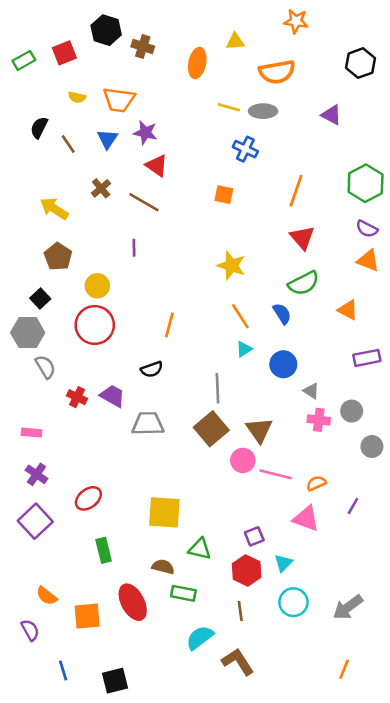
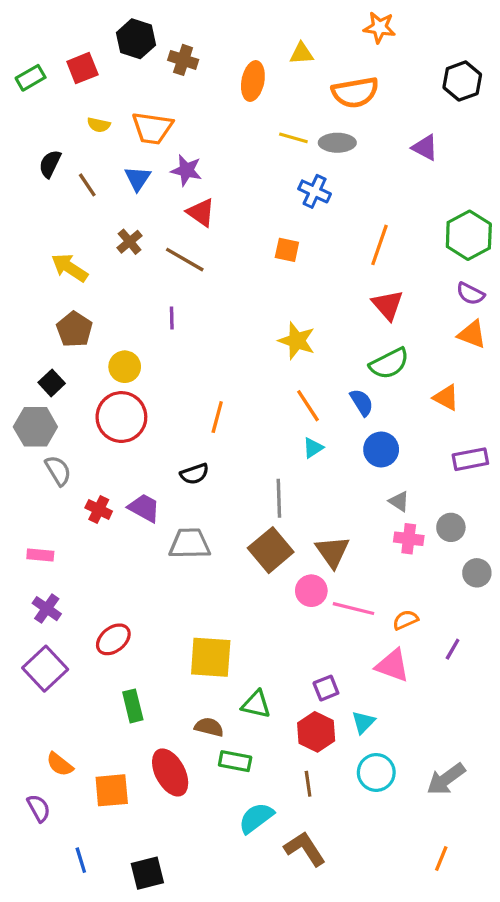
blue circle: (283, 364) -> (381, 449), moved

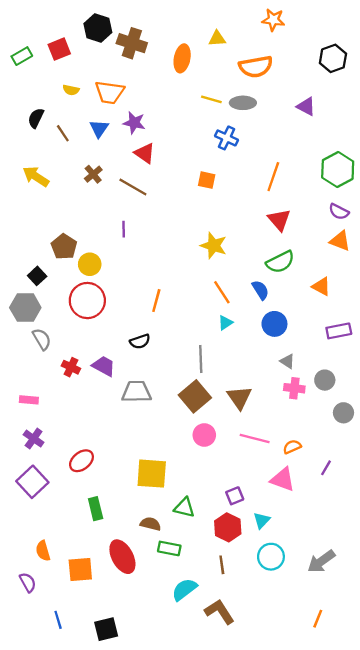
brown cross: (183, 60) -> (132, 43), size x1.4
yellow arrow: (69, 268) -> (36, 177), moved
brown pentagon: (74, 329) -> (64, 247), moved
pink circle: (311, 591) -> (204, 435), moved
orange semicircle: (60, 764) -> (43, 551), turned 36

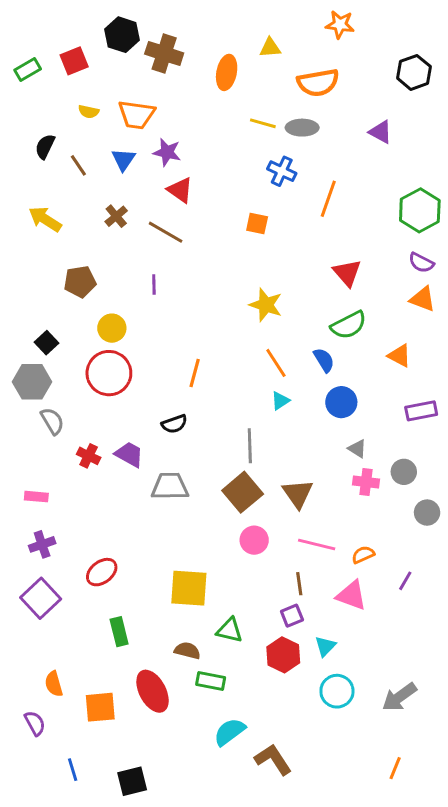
orange line: (273, 177) -> (328, 199), moved
brown pentagon: (64, 247) -> (80, 282), moved, turned 30
purple cross: (34, 439) -> (42, 544), turned 36
brown line: (222, 565) -> (299, 584), moved

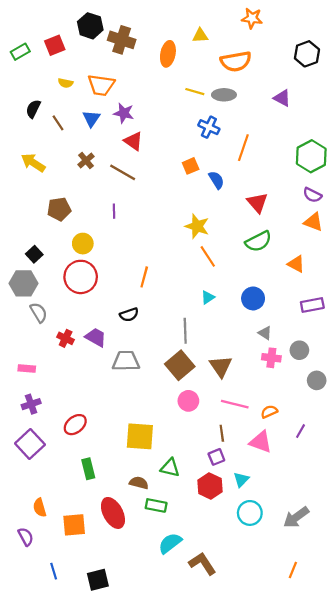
orange square: (257, 223) -> (191, 166), turned -35
blue semicircle: (324, 360) -> (216, 180), moved
orange line: (276, 363) -> (208, 256), moved

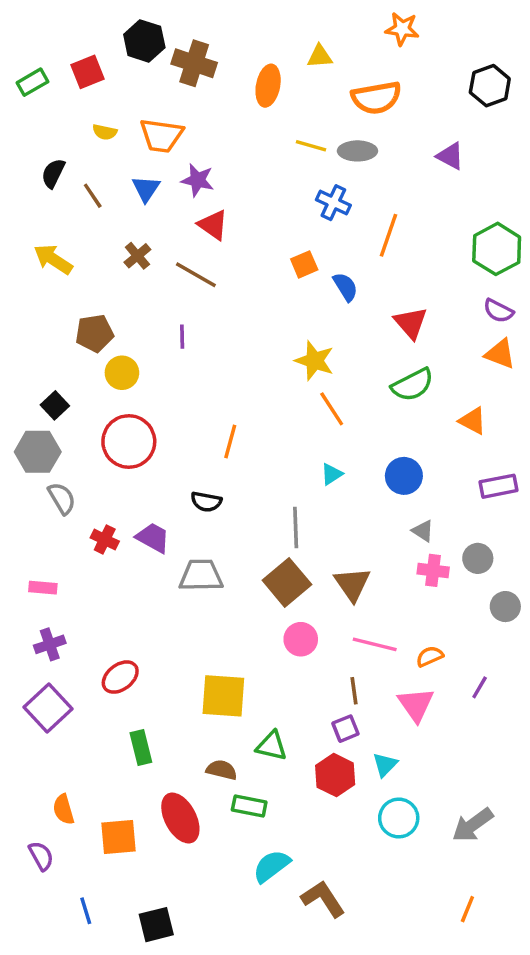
yellow circle: (83, 244) -> (122, 373), moved
black semicircle: (129, 315) -> (206, 502), turned 30
pink triangle: (261, 442) -> (416, 705), turned 35

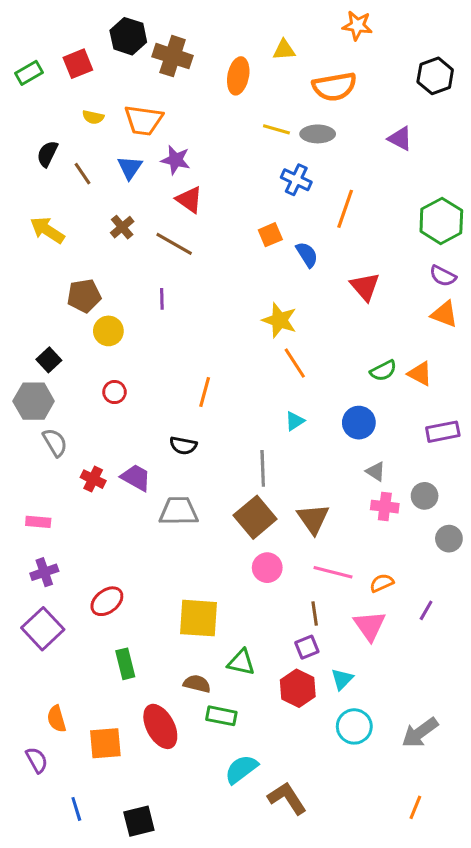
green semicircle: (412, 385) -> (383, 371), moved, size x0.7
red circle: (129, 441) -> (115, 392), size x0.5

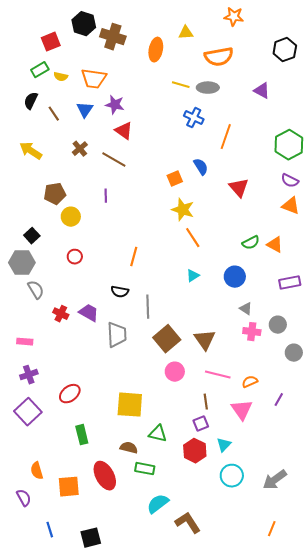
green rectangle: (29, 73) -> (40, 70), moved
orange square: (270, 235) -> (175, 179), moved
gray line: (263, 468) -> (148, 307), moved
gray trapezoid: (179, 511) -> (117, 335), turned 88

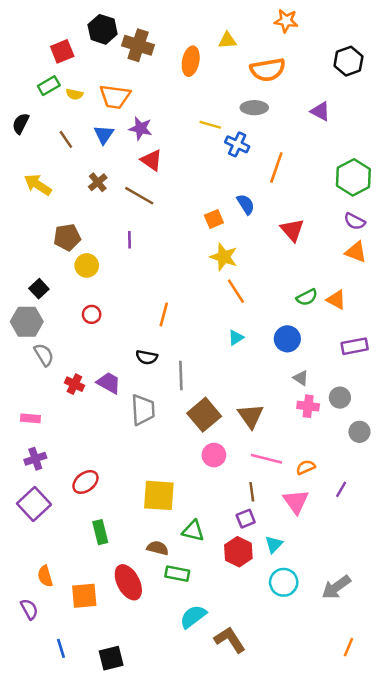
yellow line: (181, 85) -> (210, 125), moved
black semicircle: (31, 101) -> (21, 124), moved
orange line: (272, 529) -> (348, 647), moved

